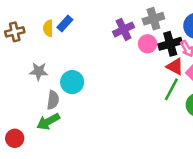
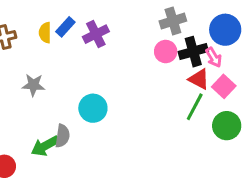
purple cross: (124, 29) -> (96, 34), moved
cyan circle: (72, 82) -> (93, 108), moved
gray semicircle: (53, 100) -> (62, 136), moved

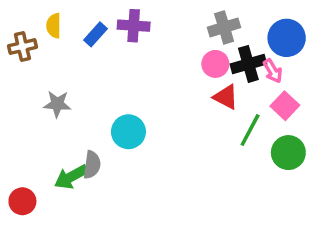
yellow semicircle: (45, 33) -> (54, 26), moved
purple cross: (96, 34) -> (134, 26), moved, turned 30
red triangle: (199, 79) -> (226, 97), moved

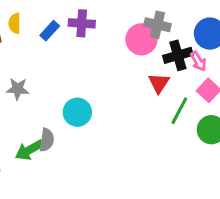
gray cross: (224, 27) -> (157, 25), turned 30
pink circle: (215, 64) -> (141, 39), moved, size x1.4
red triangle: (226, 97) -> (159, 83), turned 35

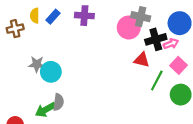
blue rectangle: (50, 31) -> (53, 17), moved
pink arrow: (198, 61) -> (171, 44), turned -80
red triangle: (159, 83) -> (142, 60), turned -49
cyan circle: (77, 112) -> (51, 72), moved

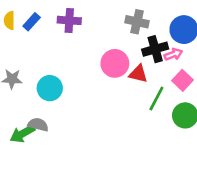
pink circle: (129, 27) -> (115, 63), moved
cyan circle: (51, 72) -> (50, 88), moved
gray semicircle: (58, 102) -> (38, 125), turned -84

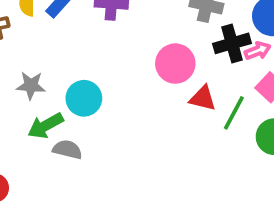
red triangle: (138, 74) -> (203, 98), moved
green arrow: (22, 134) -> (45, 126), moved

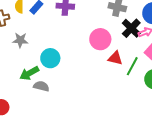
black cross: (232, 43) -> (131, 28), turned -30
gray star: (31, 85) -> (20, 40), moved

